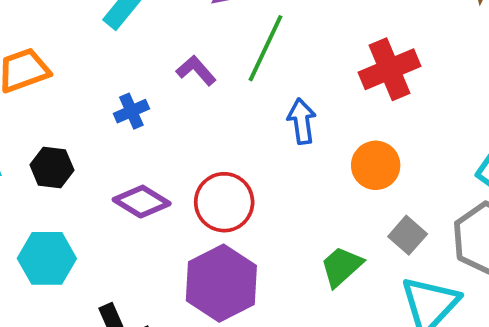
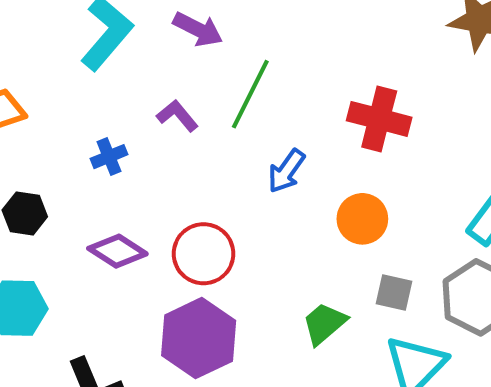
red cross: (390, 69) -> (379, 119), turned 36
blue arrow: (302, 121) -> (286, 171), turned -138
gray square: (408, 235) -> (394, 292), turned -30

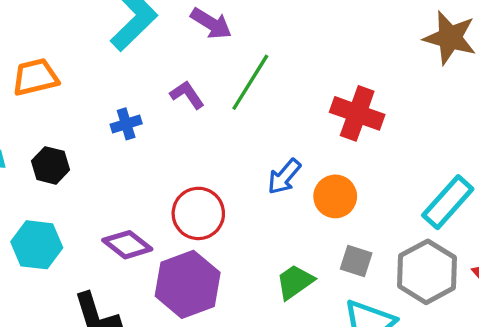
blue arrow: (286, 171) -> (284, 177), moved
purple diamond: (117, 251) -> (127, 245), moved

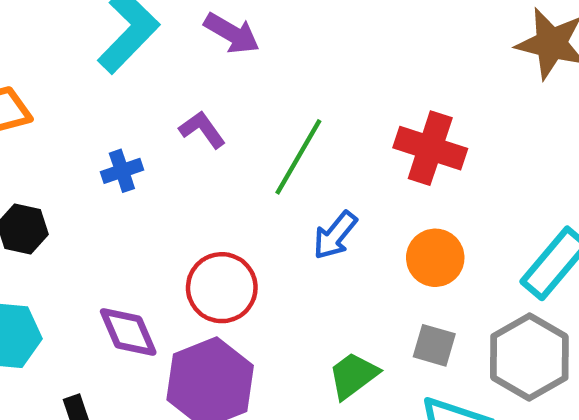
green line: (250, 82) -> (298, 157), moved
orange circle: (335, 196) -> (435, 258), moved
purple diamond: (127, 245) -> (128, 332), turned 30

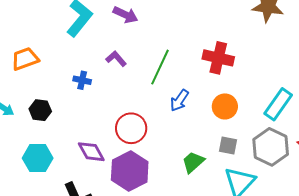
blue cross: (122, 171) -> (82, 80), turned 36

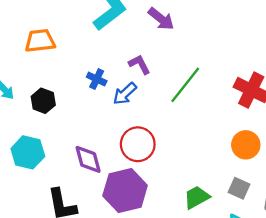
blue arrow: (179, 100) -> (125, 94), moved

